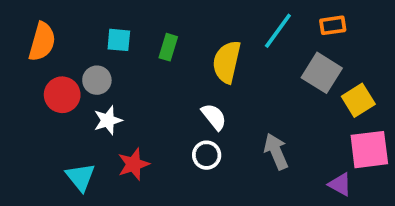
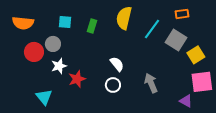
cyan line: (278, 31) -> (152, 29), moved
orange semicircle: (42, 42) -> (23, 23), turned 80
yellow semicircle: (227, 62) -> (124, 18), moved
red star: (133, 164) -> (77, 79), moved

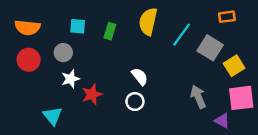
orange rectangle: (182, 14) -> (227, 17), moved
red circle: (34, 52) -> (29, 60), moved
gray arrow: (151, 83) -> (198, 97), moved

